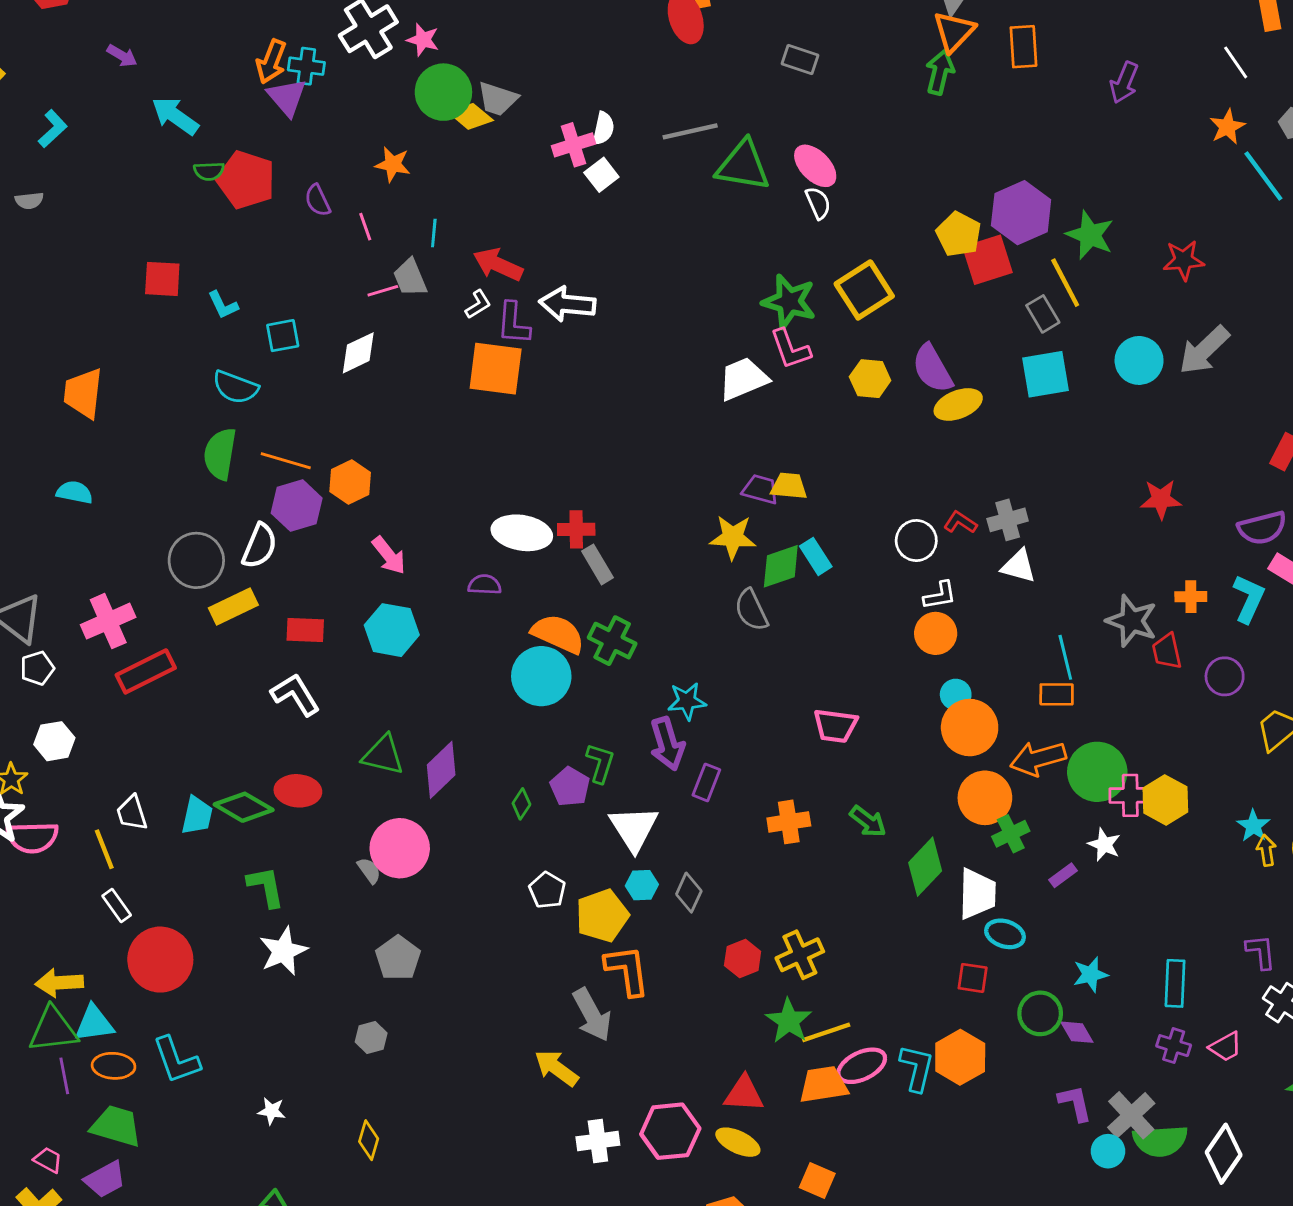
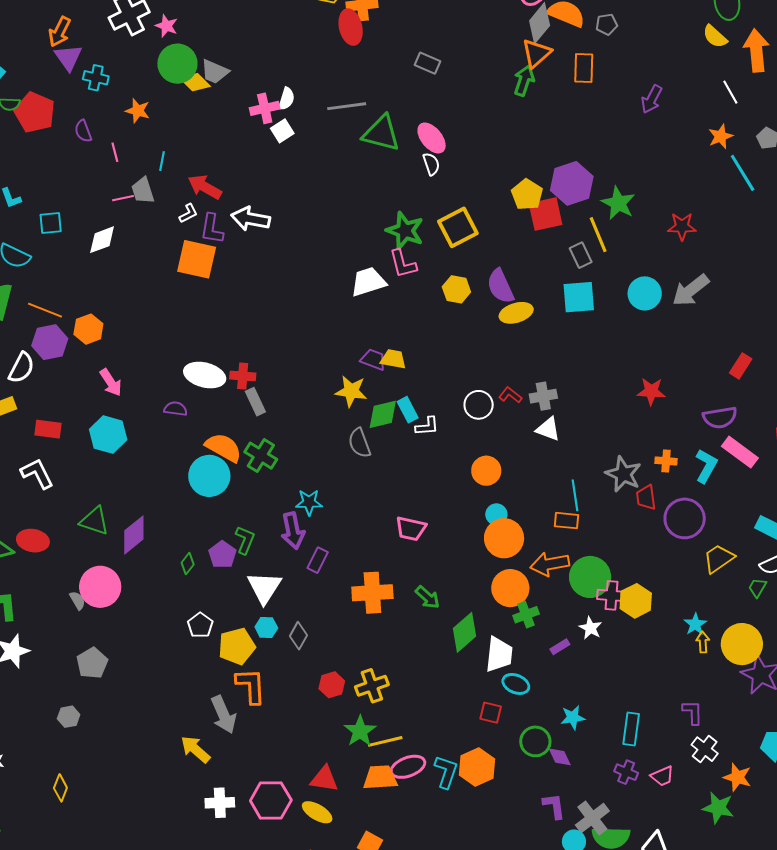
cyan cross: (306, 66) -> (96, 78), moved
white L-shape: (940, 595) -> (427, 426), moved
purple circle: (1225, 676) -> (685, 518), size x1.5
orange cross: (789, 822) -> (372, 593), size x1.4

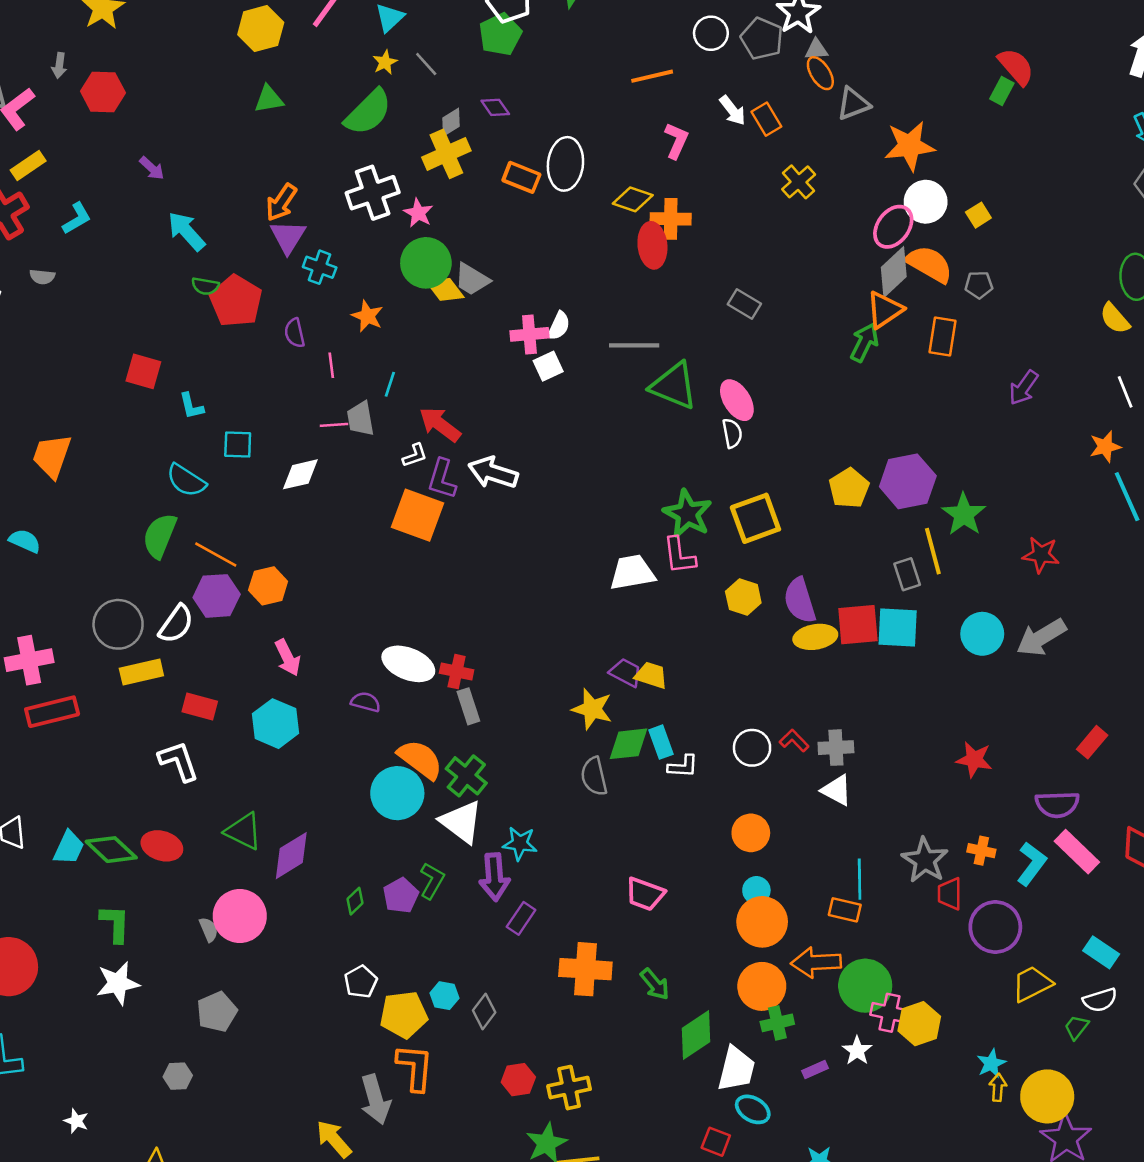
red square: (546, 214) -> (858, 625), moved
white triangle: (264, 588) -> (461, 822), moved, turned -33

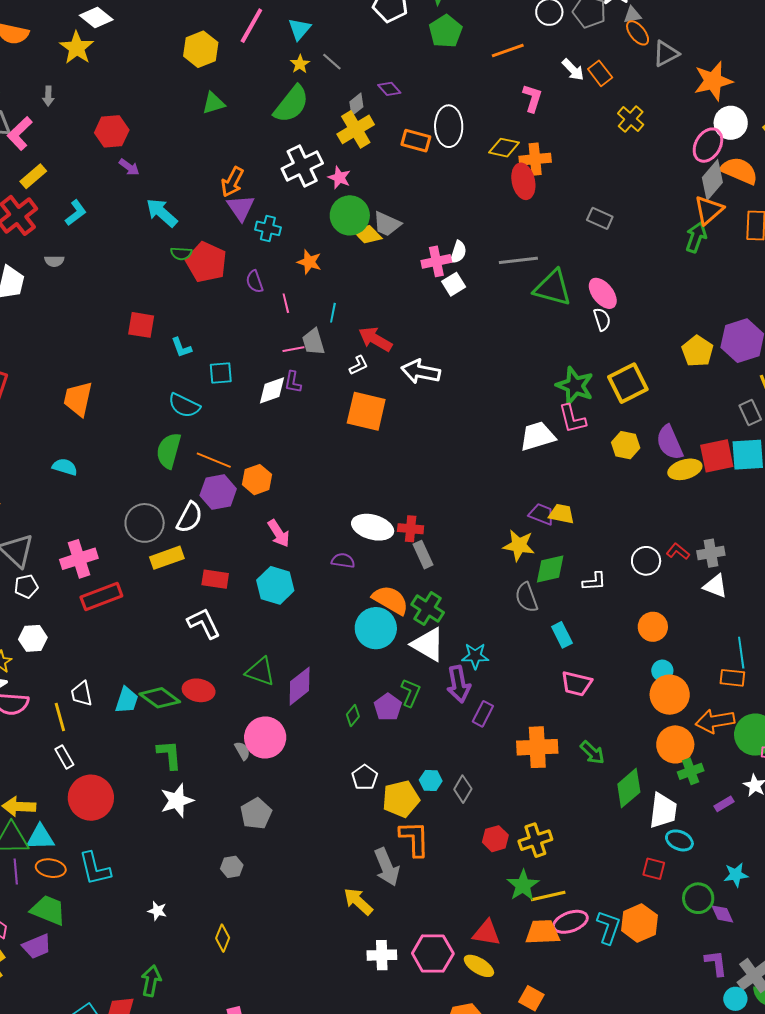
green pentagon: (500, 34) -> (446, 31), moved
red hexagon: (103, 92) -> (112, 131), moved
purple L-shape: (442, 479) -> (293, 382), moved, size x0.7
cyan rectangle: (661, 742) -> (562, 635), moved

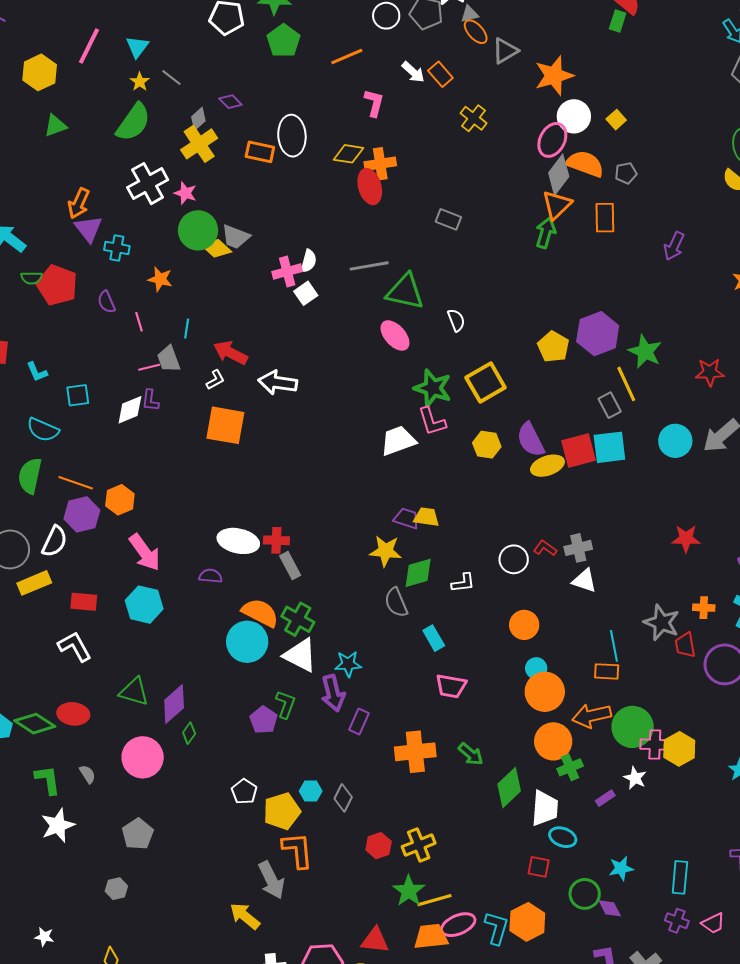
pink ellipse: (603, 293) -> (395, 335), moved
pink arrow: (279, 533) -> (145, 552), size x1.4
green diamond: (353, 715) -> (189, 733), moved
gray semicircle: (242, 751) -> (87, 774), moved

